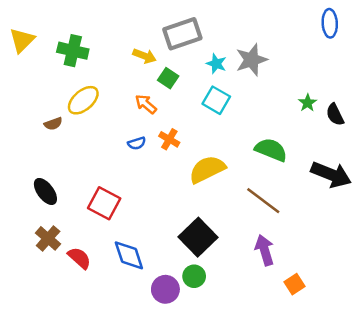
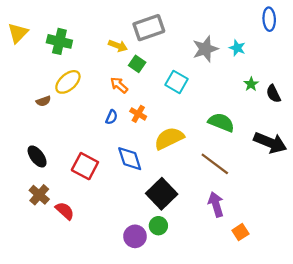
cyan star: (216, 64) -> (237, 48), moved
blue semicircle: (137, 143) -> (112, 117), turned -48
blue diamond: (129, 255) -> (130, 159), moved

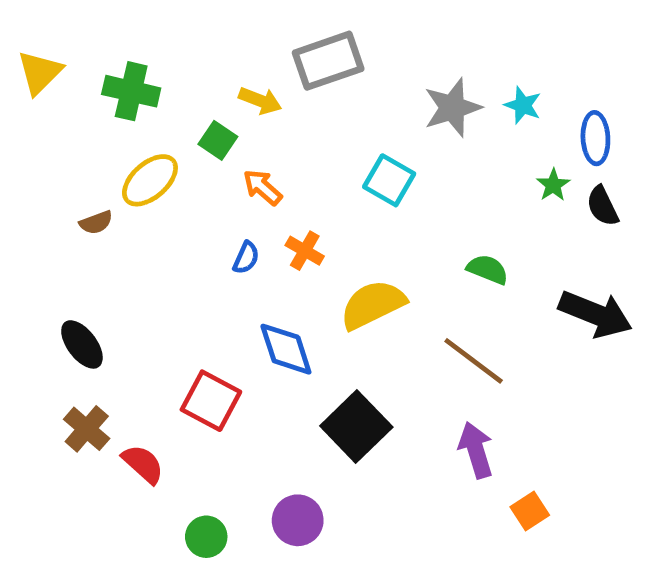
blue ellipse: (269, 19) -> (595, 138), moved
green square: (137, 64) -> (218, 140), moved
green semicircle: (221, 122) -> (488, 269), size x0.7
red square: (85, 166) -> (211, 401), moved
green circle: (158, 226) -> (206, 537), moved

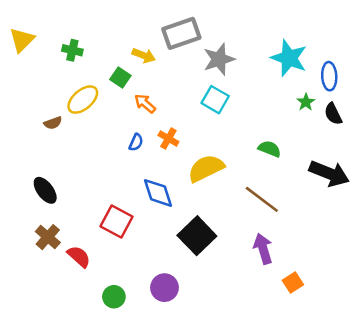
green cross: (131, 91) -> (72, 50), size x0.7
cyan star: (523, 105) -> (289, 58), size x1.8
gray star: (452, 108) -> (219, 59), moved

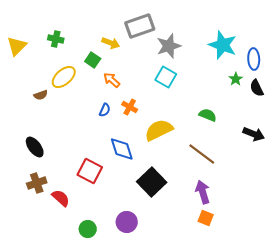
yellow triangle: (22, 40) -> (17, 46), moved
black arrow: (329, 173) -> (254, 134), size x0.7
brown cross: (48, 237) -> (37, 183), turned 30
orange square: (293, 282) -> (206, 218), moved, turned -35

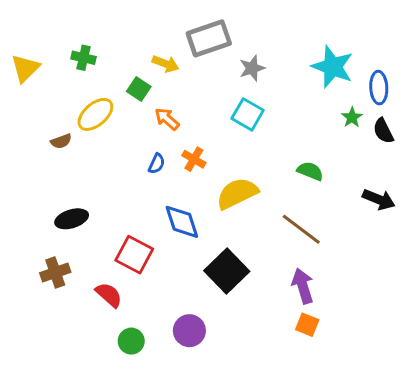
gray star: (169, 46) -> (252, 68), size x0.7
black ellipse: (35, 147) -> (72, 219), moved, turned -70
red semicircle: (61, 198) -> (109, 295), moved

